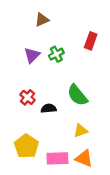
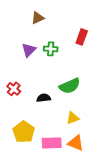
green cross: (56, 54) -> (51, 49), turned 32
green semicircle: (77, 95) -> (70, 86), turned -75
red cross: (28, 97) -> (14, 89), moved

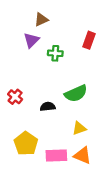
purple triangle: (29, 50) -> (31, 40), moved

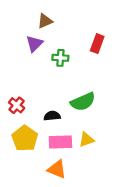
yellow pentagon: (26, 144) -> (25, 138), moved
pink rectangle: (56, 155) -> (60, 142), moved
orange triangle: (82, 155) -> (57, 169), moved

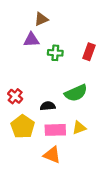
purple triangle: (34, 44) -> (31, 40), turned 42
red rectangle: (97, 44) -> (89, 52), moved

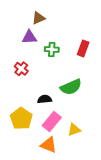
red cross: (15, 96) -> (21, 69), moved
yellow triangle: (79, 128) -> (74, 130), moved
pink rectangle: (55, 130) -> (52, 122), turned -48

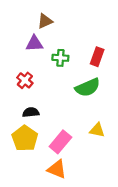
green semicircle: (71, 87) -> (88, 87), moved
black semicircle: (45, 99) -> (31, 112), moved
yellow triangle: (74, 130) -> (97, 130), moved, turned 32

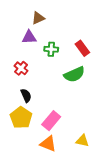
red rectangle: (97, 57) -> (82, 48), turned -56
black semicircle: (31, 112) -> (26, 95), turned 72
yellow triangle: (97, 130) -> (82, 141), moved

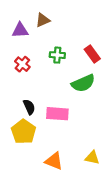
purple triangle: (29, 37) -> (20, 30), moved
red cross: (21, 68) -> (22, 64), moved
pink rectangle: (51, 121) -> (57, 114), moved, turned 54

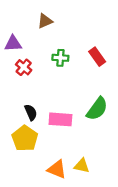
purple triangle: (20, 30) -> (13, 44), moved
green semicircle: (83, 83) -> (97, 109), moved, turned -30
yellow triangle: (92, 158) -> (82, 166), moved

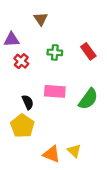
brown triangle: (45, 21) -> (41, 19), turned -40
pink rectangle: (60, 119) -> (55, 91), moved
yellow triangle: (82, 166) -> (74, 151), turned 32

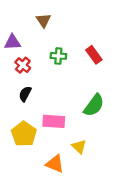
pink rectangle: (55, 91) -> (54, 121), moved
black semicircle: (28, 102) -> (25, 94), moved, turned -128
yellow triangle: (74, 151) -> (79, 147), moved

